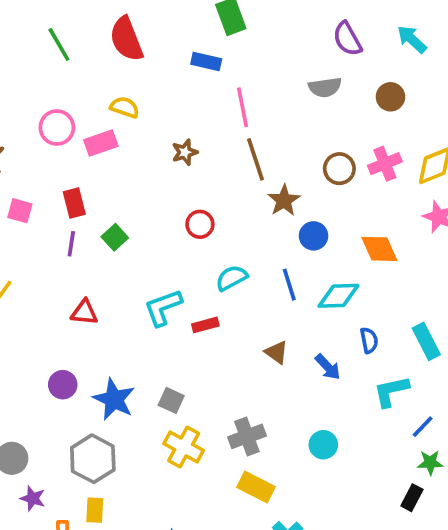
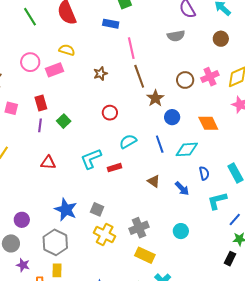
brown circle: (390, 97) -> (221, 39), moved
purple circle: (63, 385) -> (22, 220), moved

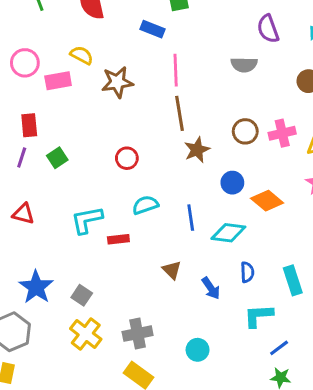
brown star: (100, 74) -> (117, 82), moved, size x1.5
blue circle: (172, 117) -> (232, 183), moved
orange diamond: (208, 123) -> (267, 201), turned -35

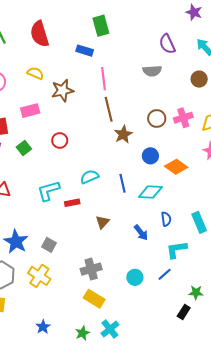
pink rectangle: (58, 81) -> (30, 111), moved
red circle: (127, 158) -> (60, 140), moved
brown triangle: (172, 270) -> (102, 222), moved, turned 32
yellow cross: (86, 334) -> (39, 276), moved
blue line: (279, 348) -> (165, 274), moved

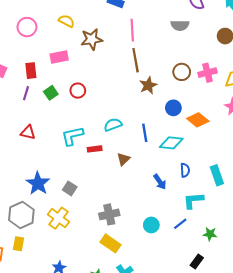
red circle: (60, 140) -> (78, 91), moved
brown triangle: (102, 222) -> (123, 159), moved
green star: (196, 293) -> (210, 234), moved

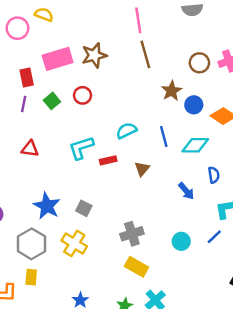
yellow semicircle: (66, 21) -> (44, 15), moved
brown star: (92, 39) -> (94, 55), moved
pink rectangle: (59, 57) -> (58, 59), size x1.4
brown star: (148, 85) -> (171, 91), moved

